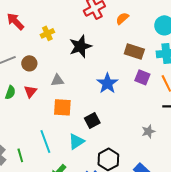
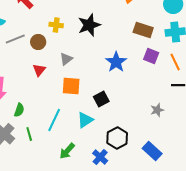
yellow cross: (47, 33) -> (56, 25), moved, turned 32
gray triangle: (57, 80) -> (66, 59), turned -32
green semicircle: (10, 92) -> (19, 110), moved
cyan line: (45, 141) -> (54, 120), turned 45

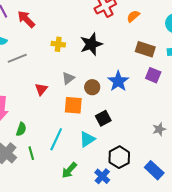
brown circle: (38, 42) -> (92, 87), moved

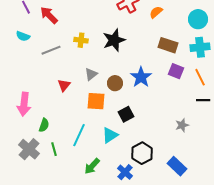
gray line: (17, 58) -> (51, 50), moved

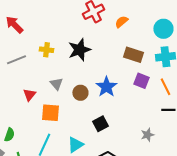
gray triangle: (91, 74) -> (56, 84), turned -32
orange square: (96, 101) -> (50, 113), moved
black square: (126, 114) -> (100, 124), moved

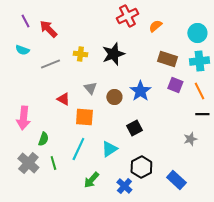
red triangle: (29, 95) -> (63, 99), turned -40
gray star: (147, 135) -> (190, 139), moved

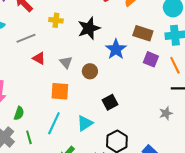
yellow cross: (80, 54) -> (56, 20), moved
blue star: (140, 91) -> (116, 49), moved
red triangle: (63, 99) -> (39, 58), moved

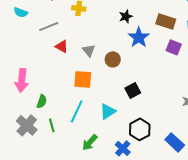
black star: (89, 28) -> (126, 16), moved, size x0.6

